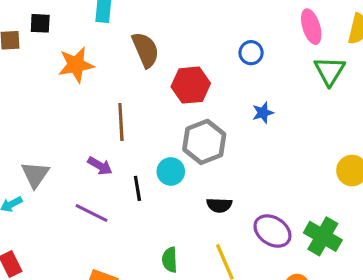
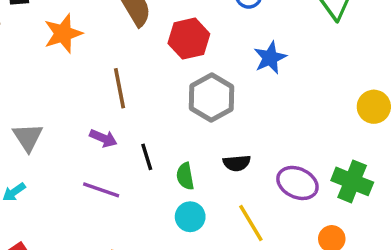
blue star: (263, 113) -> (270, 58), size x1.4
cyan circle: (171, 171) -> (190, 217), moved
gray triangle: (35, 175) -> (28, 137), moved
green semicircle: (170, 260) -> (185, 176), moved

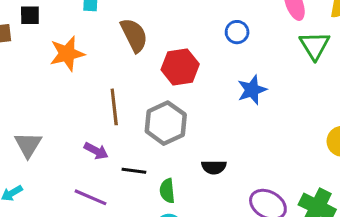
gray hexagon: (212, 98) -> (166, 123), moved
black line: (147, 157) -> (134, 171), turned -70
black semicircle: (237, 163) -> (214, 167), moved

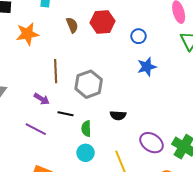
blue circle: (237, 32) -> (139, 36), moved
brown semicircle: (134, 35) -> (72, 25), size x0.7
red hexagon: (180, 67) -> (103, 22), moved

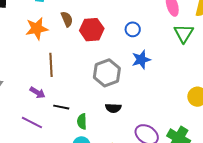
red hexagon: (103, 22) -> (92, 30), moved
orange star: (27, 34) -> (37, 29), moved
gray hexagon: (89, 84) -> (107, 73), moved

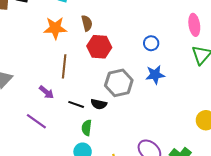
red hexagon: (92, 30) -> (99, 47), moved
black line: (61, 107) -> (76, 104), moved
black semicircle: (113, 108) -> (99, 104), moved

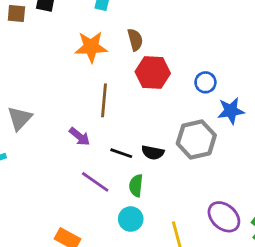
blue circle: (151, 43) -> (205, 82), moved
gray hexagon: (119, 83) -> (196, 139), moved
purple line: (36, 121) -> (95, 182), moved

